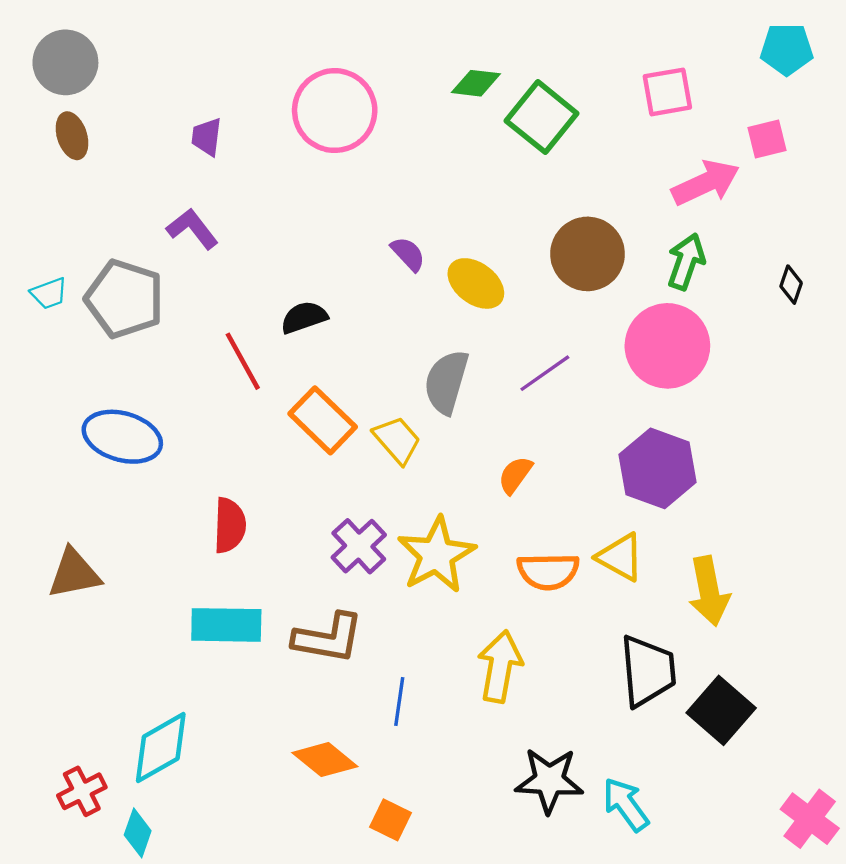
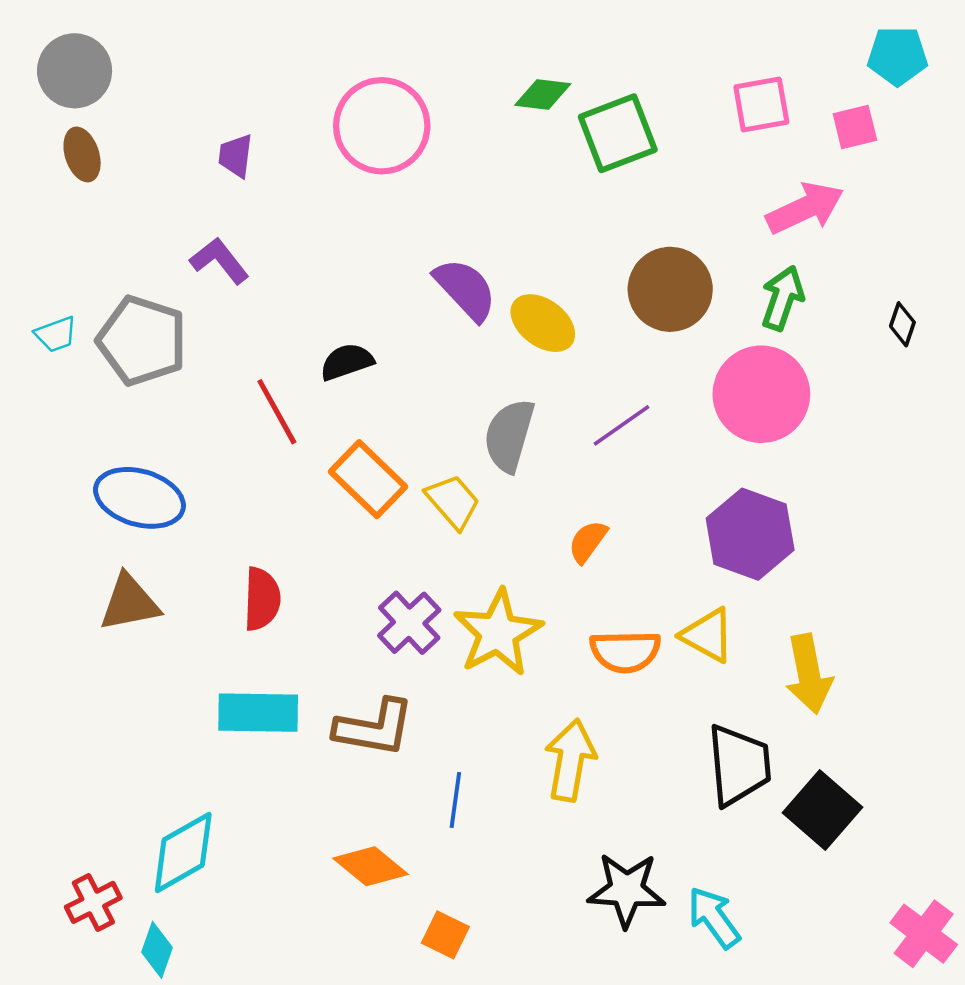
green square: (542, 117) -> (618, 133), turned 30
pink square: (767, 139) -> (855, 127), moved
purple semicircle: (408, 254) -> (465, 289), size x1.6
brown triangle: (74, 574) -> (129, 603), moved

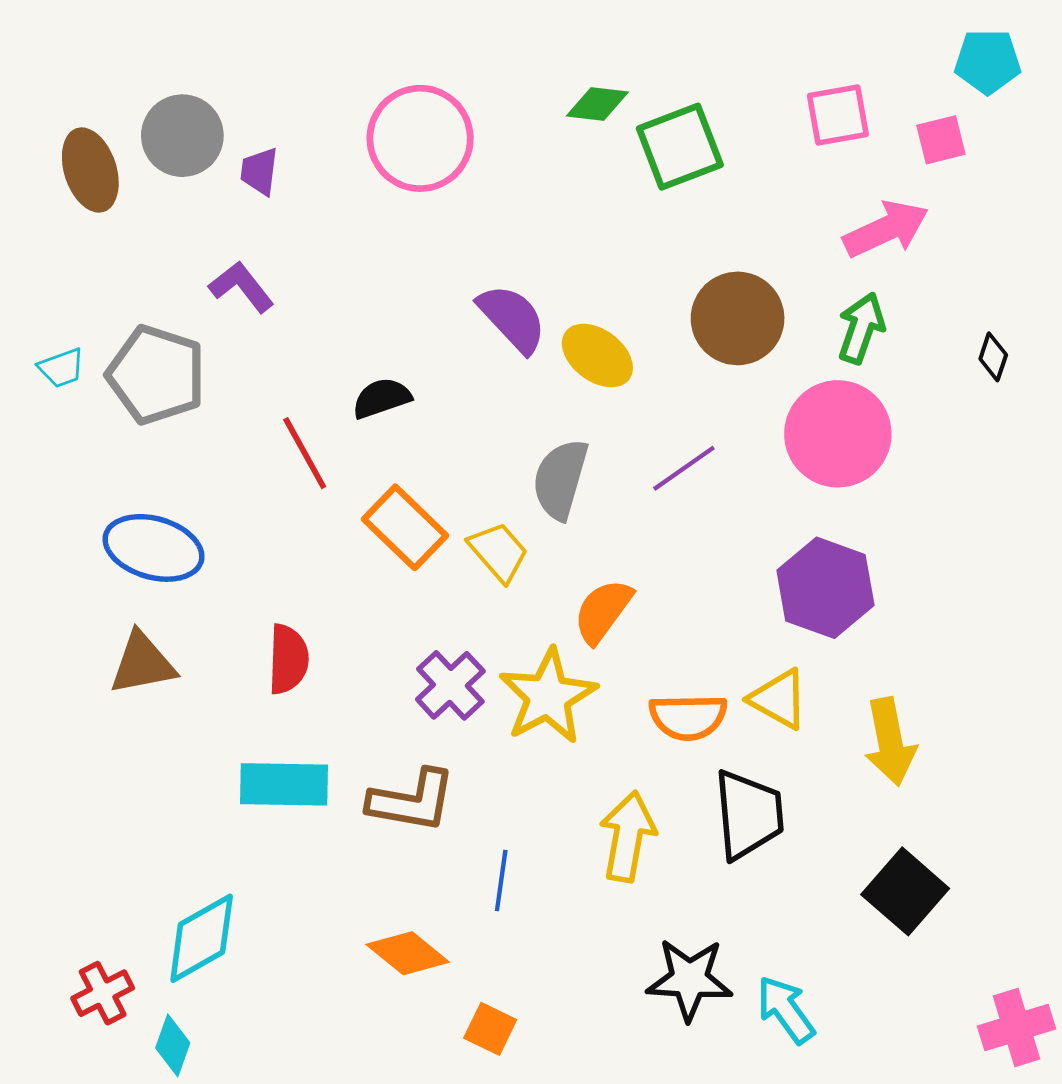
gray circle: (75, 71) -> (182, 136), moved
brown ellipse: (82, 154) -> (90, 170), size x1.4
orange semicircle: (588, 542) -> (603, 611), moved, size x1.4
black trapezoid: (739, 765) -> (749, 815), moved
pink cross: (924, 934) -> (1017, 1028), turned 36

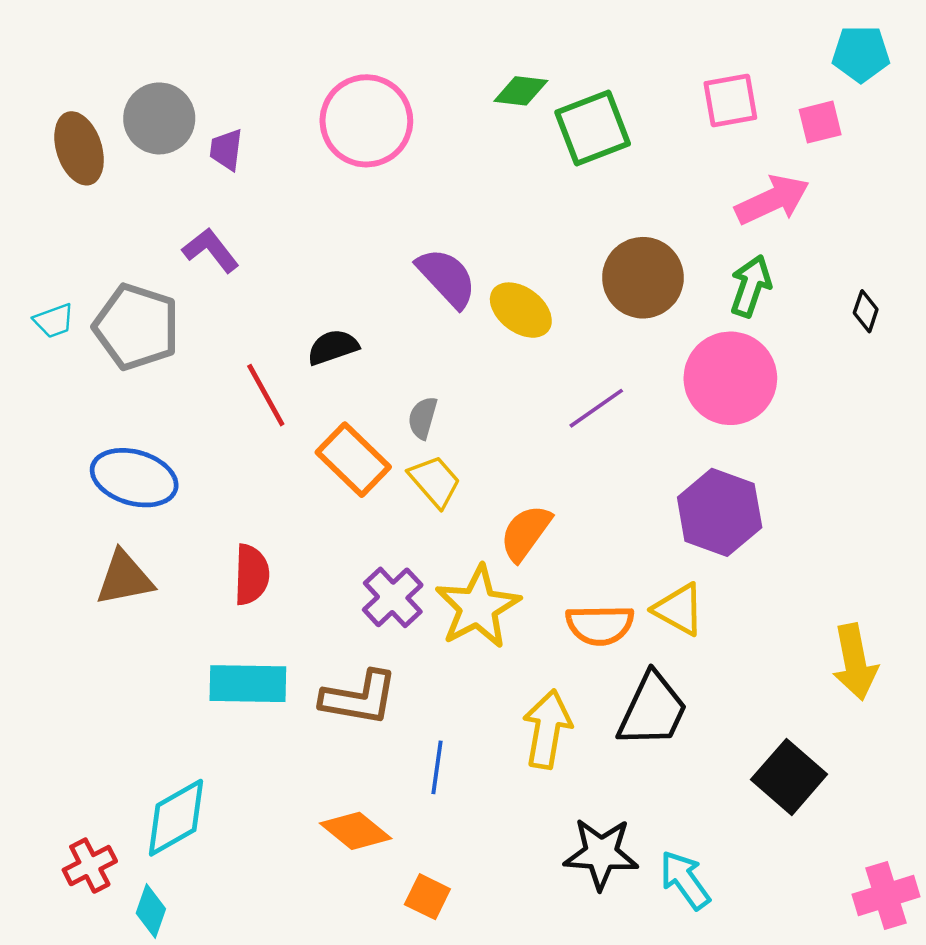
gray semicircle: (560, 479) -> (423, 418), moved, size x0.6
yellow arrow: (890, 742) -> (855, 662), moved
black trapezoid: (749, 815) -> (653, 710), turned 30

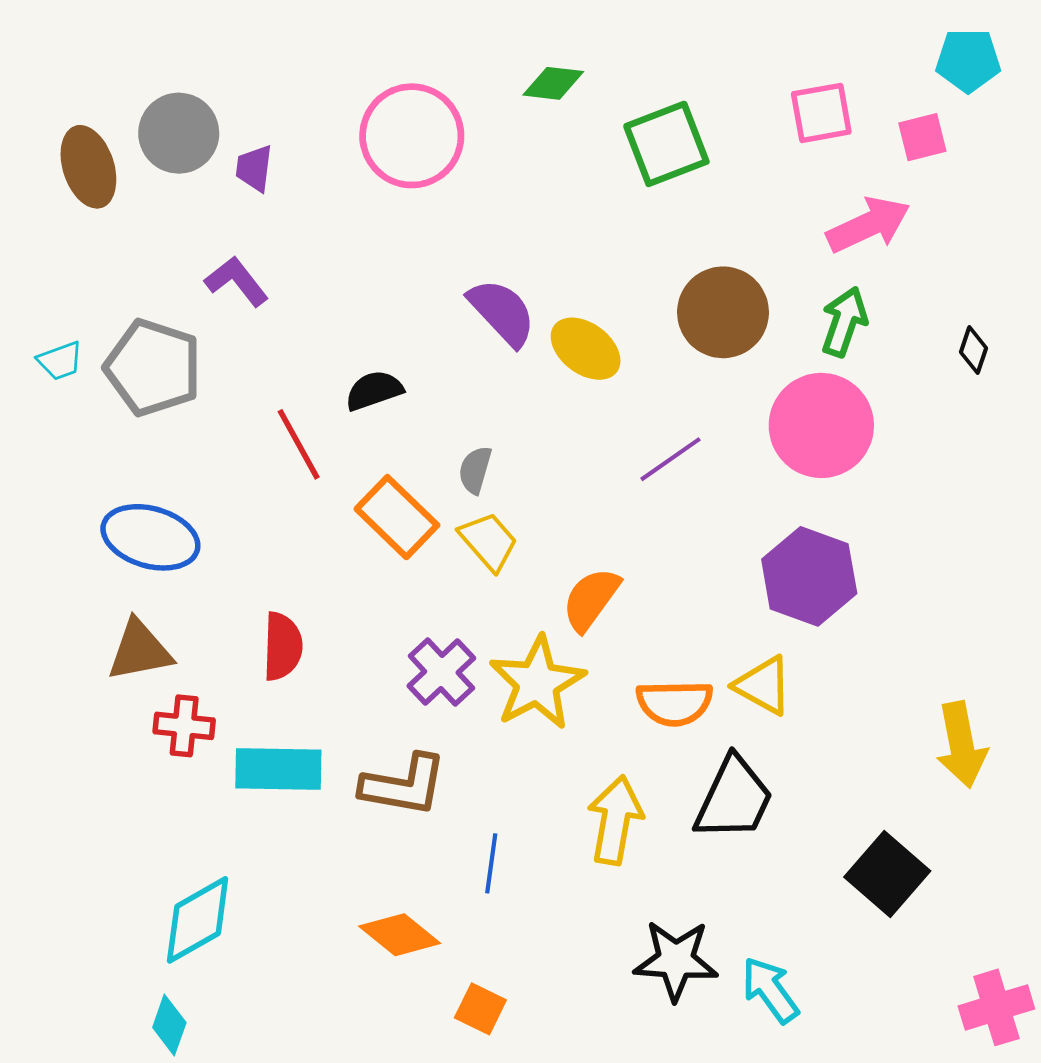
green diamond: (521, 91) -> (553, 83), moved
red cross: (90, 866) -> (184, 726), moved, turned 33

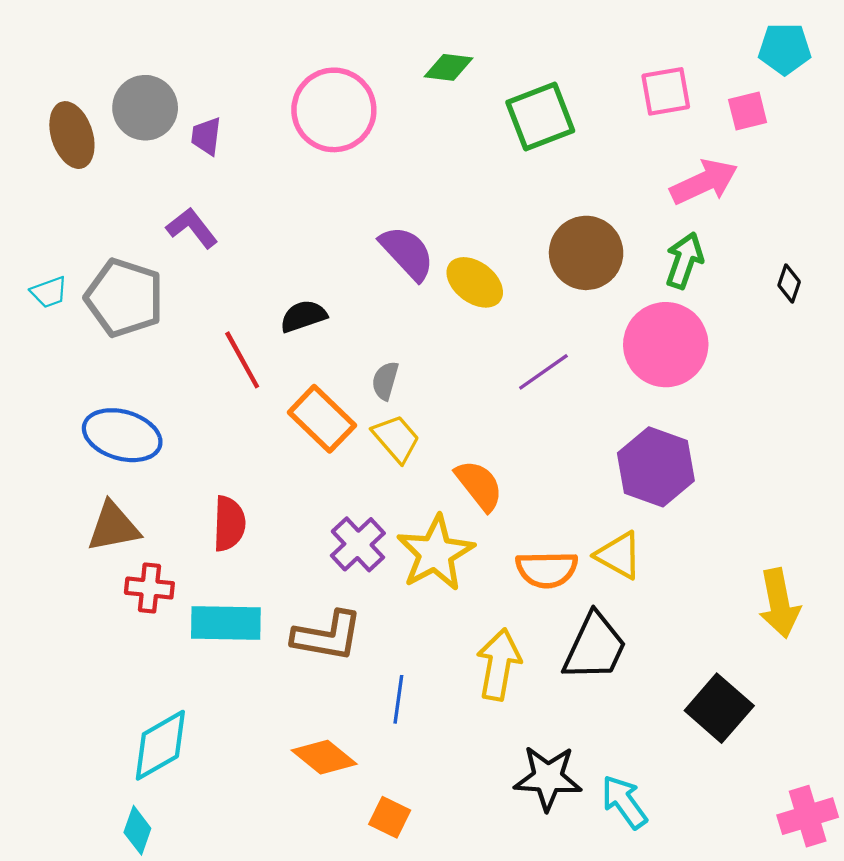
orange semicircle: (591, 599) -> (479, 485), turned 106

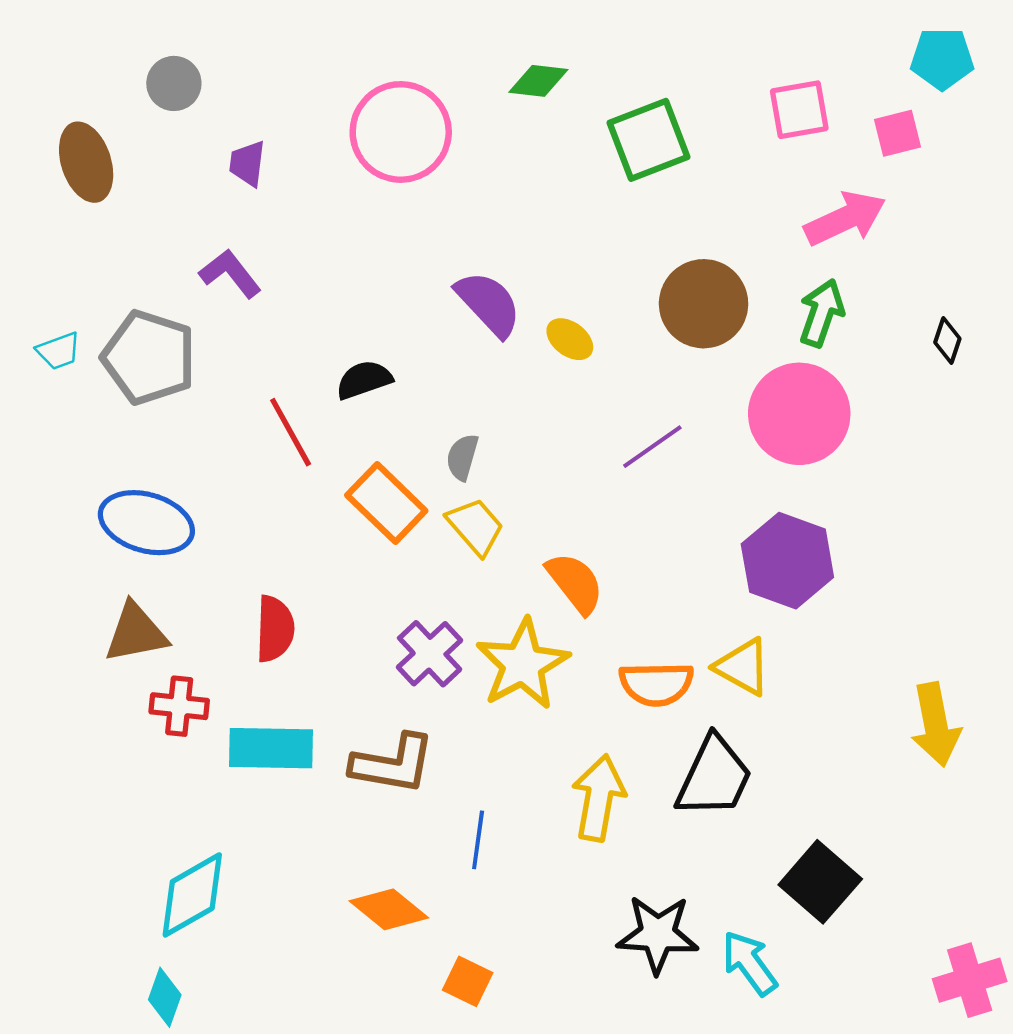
gray circle: (145, 108) -> (174, 83), moved, size x0.7
yellow ellipse: (475, 282) -> (570, 339), size x0.7
black square: (719, 708) -> (820, 882), moved

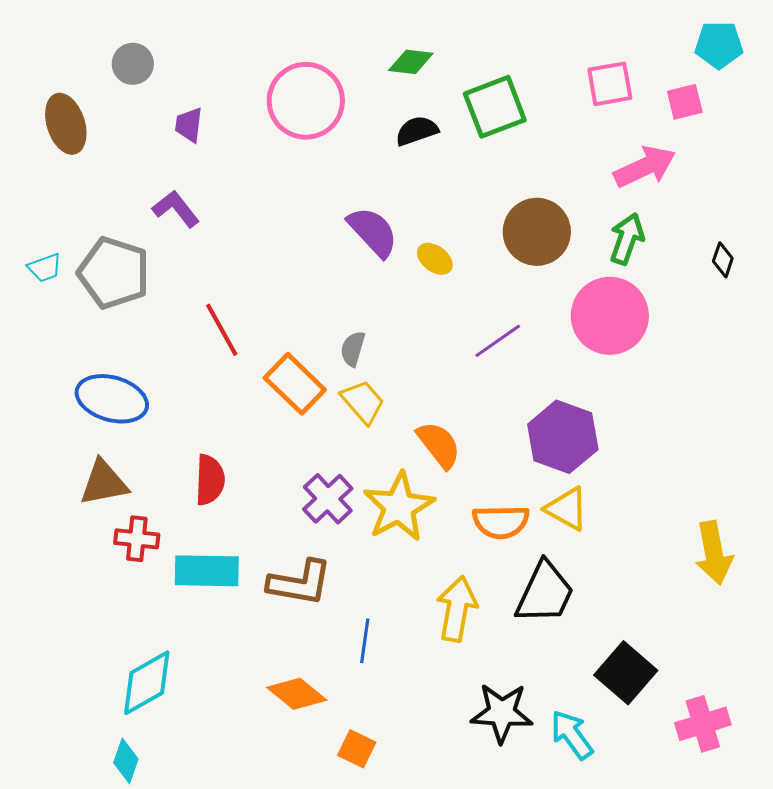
black semicircle: (364, 380) -> (417, 131), moved
purple hexagon: (787, 561) -> (563, 437), moved
pink cross: (970, 980) -> (703, 724), moved

